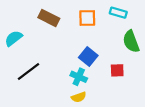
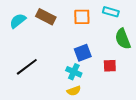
cyan semicircle: (13, 38) -> (18, 21), moved
blue square: (88, 56) -> (83, 53), turned 30

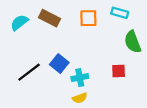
blue square: (83, 53) -> (59, 63), moved, turned -30
cyan cross: (74, 72) -> (80, 78), turned -35

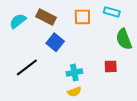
blue square: (59, 63) -> (55, 42), moved

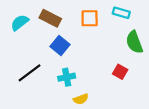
red square: (111, 66) -> (120, 72), turned 32
cyan cross: (74, 73) -> (67, 77), moved

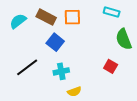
orange square: (90, 18) -> (72, 17), moved

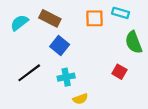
orange square: (72, 17) -> (94, 18), moved

